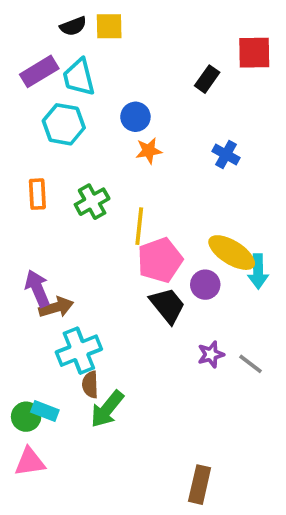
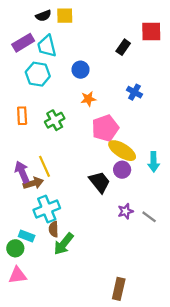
orange star: (149, 151) -> (88, 99), moved
yellow line: (139, 226) -> (45, 166), moved, turned -30
yellow ellipse: (232, 253) -> (122, 151), moved
pink pentagon: (160, 260) -> (105, 128), moved
cyan rectangle: (45, 411) -> (27, 236), moved

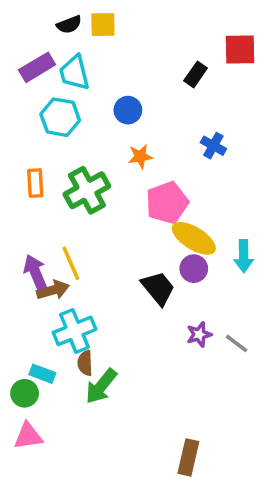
green cross: (55, 120) -> (87, 190), size x1.4

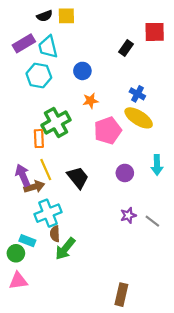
orange rectangle: (35, 183) -> (39, 139), moved
yellow ellipse: (194, 238) -> (139, 118), moved
black trapezoid: (158, 288) -> (78, 178), moved

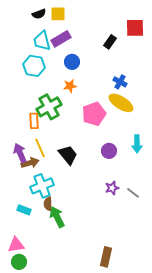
purple rectangle: (24, 43) -> (61, 39), moved
orange star: (90, 101) -> (70, 86), moved
green arrow: (65, 249) -> (57, 217), turned 115
green circle: (16, 253) -> (19, 262), moved

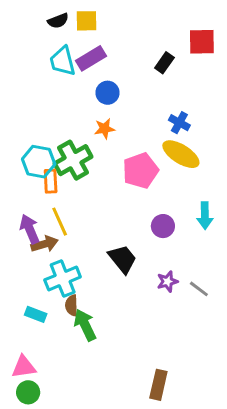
cyan hexagon: (34, 66) -> (39, 162), moved
black trapezoid: (68, 155) -> (122, 259), moved

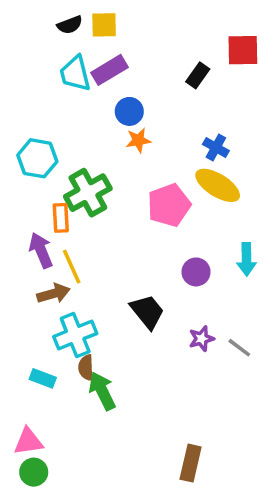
orange star: (105, 129) -> (138, 140), moved
cyan hexagon: (39, 162) -> (37, 158), moved
purple arrow: (30, 229) -> (41, 250), moved

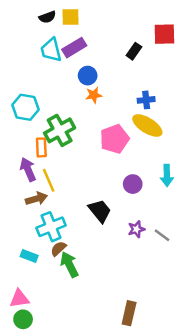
blue cross: (216, 147) -> (146, 100), turned -35
brown semicircle: (86, 368) -> (58, 249), turned 49

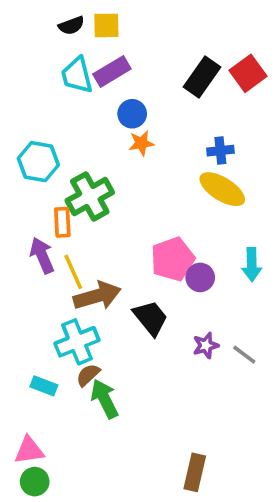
red square: (164, 34) -> (248, 73), moved, turned -35
black rectangle: (134, 51) -> (202, 77), size x1.5
pink pentagon: (114, 139) -> (173, 259), moved
brown arrow: (36, 199) -> (97, 296), moved, size x1.4

